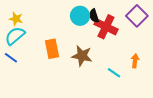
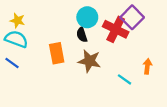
black semicircle: (94, 16) -> (82, 35), moved
purple square: (137, 16) -> (132, 17), moved
cyan semicircle: (15, 36) -> (16, 39), turned 60

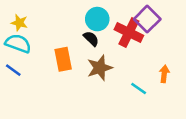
black semicircle: (82, 35) -> (91, 39), turned 152
brown star: (89, 61) -> (100, 68), turned -30

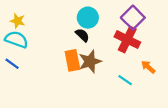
red cross: (129, 32) -> (127, 40), moved
orange rectangle: (63, 59) -> (72, 60), moved
orange arrow: (164, 74) -> (148, 67), turned -56

